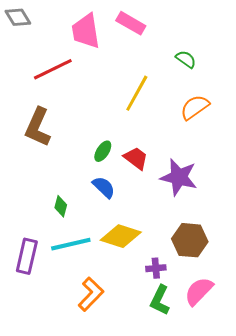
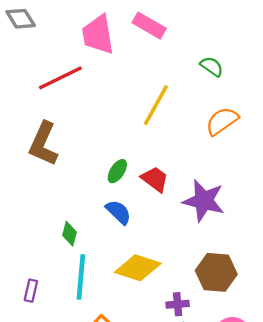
cyan line: (71, 244) -> (81, 277), turned -72
purple rectangle: (27, 256) -> (31, 291), size x0.6

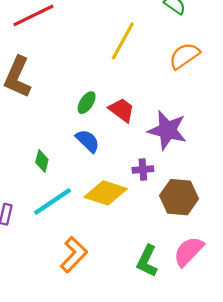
cyan line: (81, 277) -> (53, 201), turned 51
purple cross: (178, 304) -> (143, 170), moved

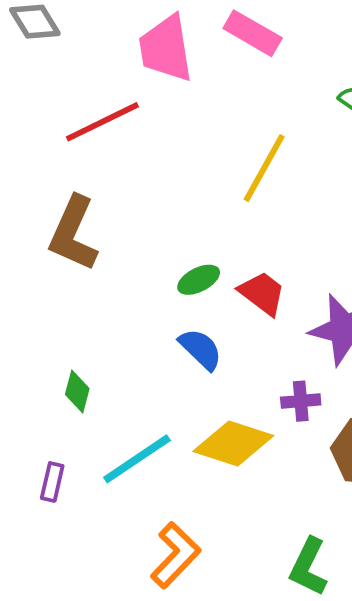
green ellipse: (87, 103) -> (199, 280), turned 30
green diamond: (42, 161) -> (77, 391), moved

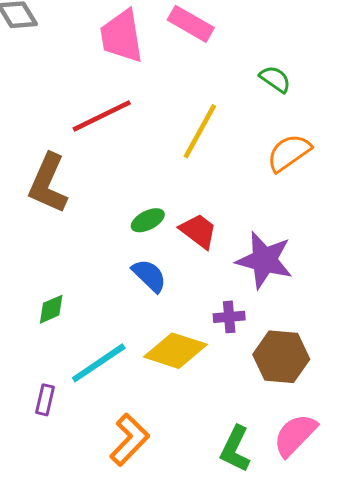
red line: (102, 122) -> (102, 116), moved
green diamond: (77, 391) -> (51, 309), turned 52
purple rectangle: (52, 482) -> (45, 400), moved

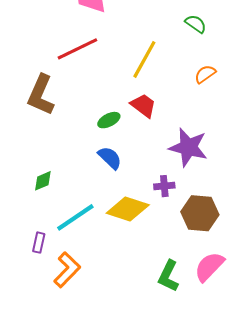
orange semicircle: (289, 153) -> (205, 74), size x0.7
red trapezoid: (198, 231) -> (143, 105), moved
orange L-shape: (129, 440) -> (67, 270), moved

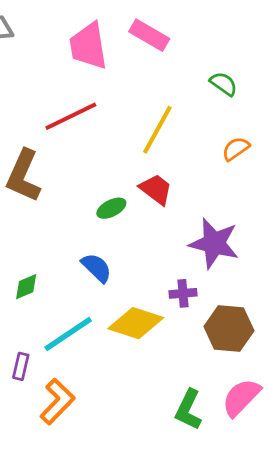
blue semicircle: (110, 158) -> (96, 268), moved

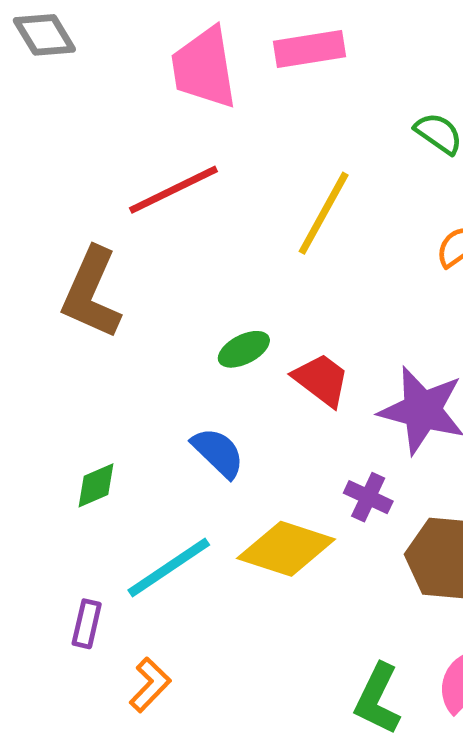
pink rectangle: (149, 35) -> (310, 49), turned -39
red trapezoid: (156, 189) -> (321, 380), moved
purple cross: (183, 293) -> (368, 497), turned 30
orange L-shape: (57, 402) -> (150, 685), size x0.7

